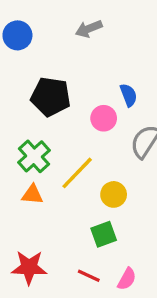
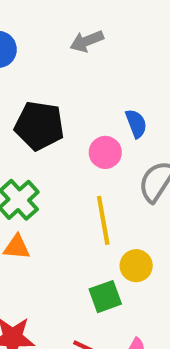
yellow line: (77, 173) -> (103, 220), moved, turned -54
yellow circle: (114, 194) -> (136, 266), moved

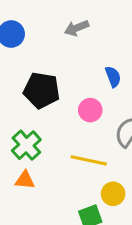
blue semicircle: (136, 124) -> (113, 77), moved
yellow line: (103, 220) -> (89, 160), turned -68

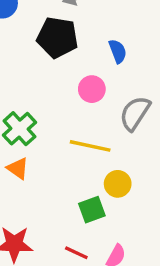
black pentagon: (42, 90) -> (57, 37), moved
orange triangle: (25, 180) -> (18, 168), turned 30

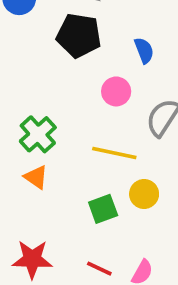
green square: (92, 210) -> (103, 209), moved

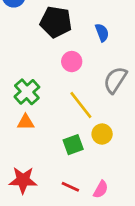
pink circle: (116, 91) -> (72, 62), moved
yellow line: (114, 153) -> (81, 105), turned 40
orange triangle: (36, 177) -> (26, 122), turned -36

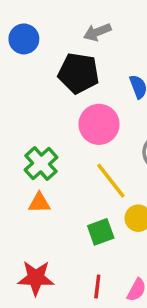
pink circle: (72, 62) -> (99, 124), size x1.5
red line: (70, 187) -> (97, 286), turned 72

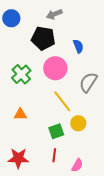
green cross: (41, 164) -> (21, 74), moved
red line: (97, 286) -> (54, 155), moved

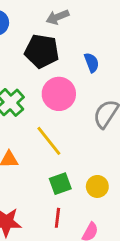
yellow line: (62, 101) -> (49, 141), moved
yellow circle: (78, 123) -> (97, 186), moved

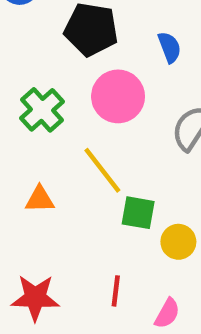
green square: (60, 184) -> (138, 213), moved, turned 30

